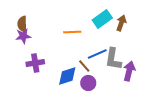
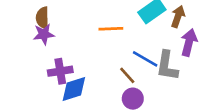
blue line: (97, 54) -> (145, 59), turned 54
purple arrow: (129, 71) -> (189, 42), moved
blue diamond: (67, 76) -> (74, 89), moved

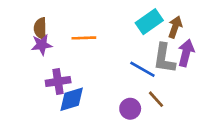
orange line: (111, 29) -> (84, 38), moved
gray L-shape: (167, 66) -> (164, 58), moved
brown line: (127, 75) -> (156, 99), moved

